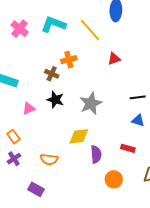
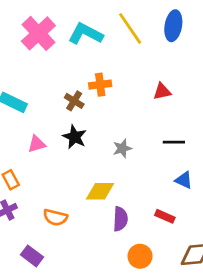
pink cross: (20, 29) -> (38, 33), size x1.4
yellow line: (90, 30) -> (130, 28), moved
black line: (138, 97) -> (174, 142), moved
gray star: (91, 103) -> (122, 148), size x0.6

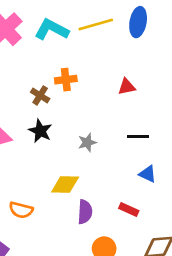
yellow line: (130, 28) -> (96, 24), turned -72

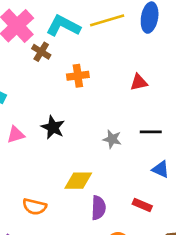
brown cross: (40, 95) -> (41, 52), moved
gray star: (87, 142) -> (112, 139), moved, turned 30

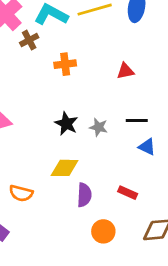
brown cross: (41, 52) -> (29, 40), turned 30
black star: (53, 127) -> (66, 124), moved
blue triangle: (161, 169) -> (147, 147), moved

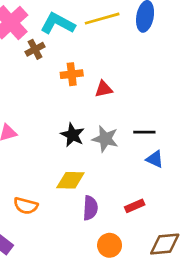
red triangle: (125, 71) -> (104, 89), moved
gray star: (99, 127) -> (105, 139), size x1.4
red rectangle: (128, 193) -> (135, 206), turned -48

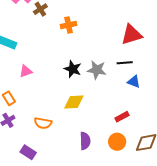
red triangle: (104, 89) -> (132, 35), moved, size x1.6
purple semicircle: (90, 208) -> (85, 141), moved
orange circle: (110, 245) -> (117, 142), moved

